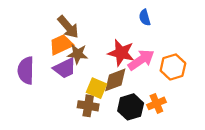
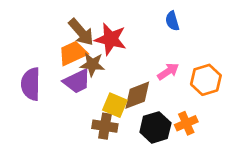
red star: (121, 53) -> (111, 39), moved
pink arrow: (141, 60) -> (168, 71), size x0.7

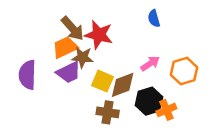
yellow square: (115, 105) -> (103, 81), moved
brown cross: (105, 126) -> (108, 112), moved
black hexagon: (155, 127) -> (149, 101), moved

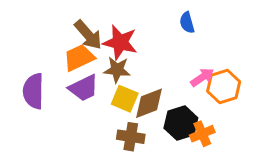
brown star: (83, 57) -> (117, 70), moved
pink arrow: (150, 64) -> (202, 77), moved

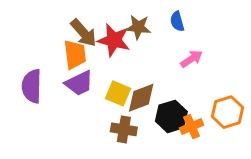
orange trapezoid: (79, 58) -> (75, 55), turned 108
brown star: (117, 70) -> (138, 27), moved
pink arrow: (202, 77) -> (192, 59), moved
orange hexagon: (224, 87) -> (228, 112), moved

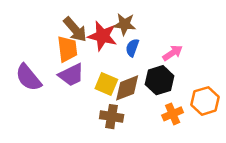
blue semicircle: (177, 21) -> (132, 48), moved, turned 36
purple semicircle: (32, 86) -> (28, 78), turned -40
black hexagon: (171, 116) -> (160, 80), moved

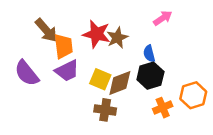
brown star: (124, 24) -> (117, 38), moved, turned -30
brown arrow: (75, 29) -> (46, 30), moved
blue semicircle: (132, 48) -> (149, 54), moved, turned -35
pink arrow: (173, 53) -> (163, 18), moved

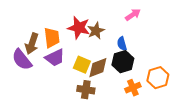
brown arrow: (46, 30) -> (32, 44), moved, turned 60

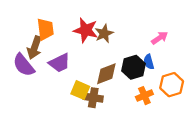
pink arrow: (133, 15) -> (160, 38), moved
orange trapezoid: (52, 38) -> (45, 29), moved
blue semicircle: (122, 44) -> (149, 62), moved
yellow square: (82, 65) -> (80, 90), moved

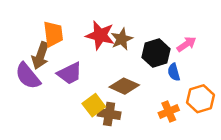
black hexagon: (134, 67) -> (156, 53), moved
brown diamond: (106, 74) -> (124, 86), turned 45
yellow square: (80, 90) -> (94, 105), turned 30

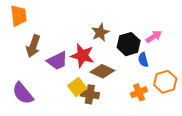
orange trapezoid: (53, 34) -> (19, 16), moved
red star: (100, 35) -> (82, 56), moved
purple semicircle: (28, 76) -> (23, 93), moved

